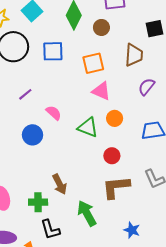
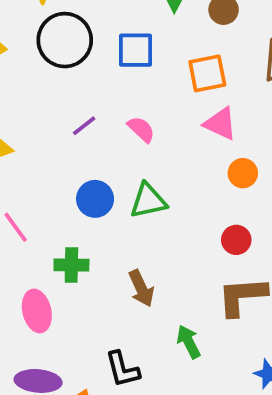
pink semicircle: (54, 113) -> (141, 129), moved
green triangle: (88, 127) -> (148, 201), moved, turned -35
green cross: (38, 202) -> (71, 265), moved
green arrow: (87, 213) -> (189, 342), size x0.7

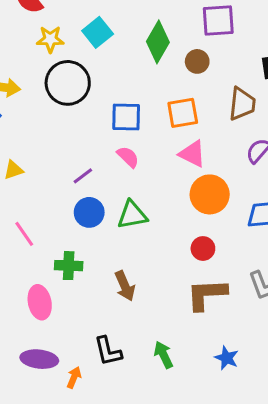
blue square: (136, 50) -> (126, 117), moved
purple line: (84, 126) -> (83, 176), moved
orange circle: (243, 173) -> (210, 194), size x1.6
green arrow: (189, 342) -> (163, 355), moved

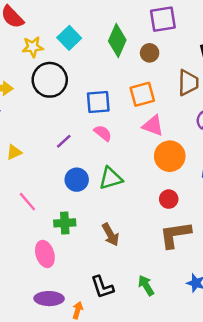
purple line: (83, 176) -> (64, 141), moved

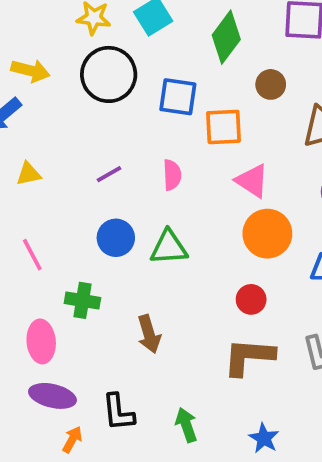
brown circle: (150, 53) -> (271, 84), moved
orange square: (142, 94) -> (224, 127), moved
blue square: (98, 102) -> (178, 97), moved
pink semicircle: (103, 133) -> (172, 175), turned 36
purple ellipse: (49, 299) -> (52, 396), moved

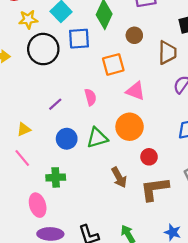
blue square: (178, 97) -> (79, 39), moved
yellow triangle: (29, 174) -> (24, 129), moved
orange circle: (267, 234) -> (130, 127), moved
brown arrow: (149, 334) -> (119, 177), moved

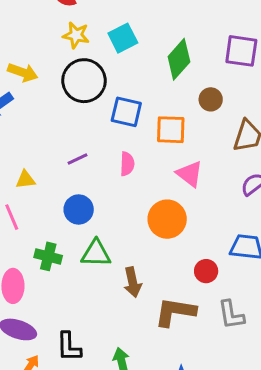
blue square: (79, 39) -> (126, 112), moved
green triangle: (97, 138) -> (96, 253), moved
red circle: (149, 157) -> (206, 271), moved

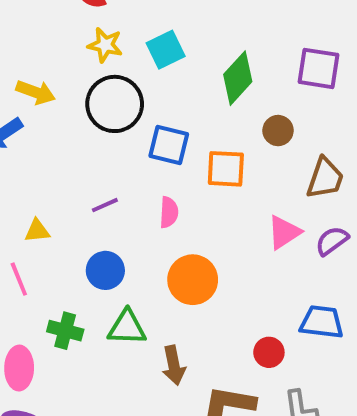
pink triangle: (190, 174) -> (284, 232), moved, turned 48
orange circle: (167, 219) -> (193, 280), moved

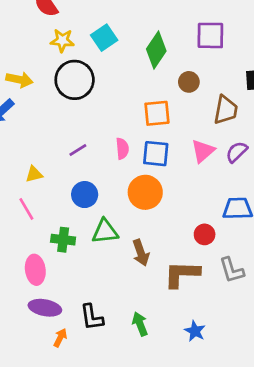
blue square: (169, 145) -> (156, 154), moved

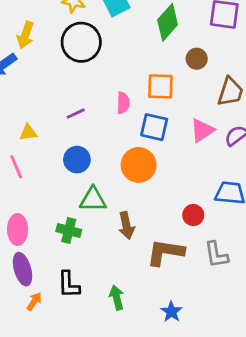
yellow arrow: (19, 80) -> (25, 35), turned 90
pink semicircle: (122, 149) -> (123, 103), moved
green cross: (63, 240) -> (69, 230), moved
purple ellipse: (45, 308) -> (23, 269), turned 56

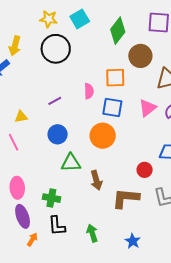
brown circle: (197, 59) -> (140, 56), size x1.5
green cross: (69, 230) -> (51, 198), moved

